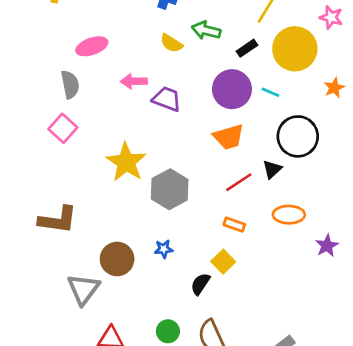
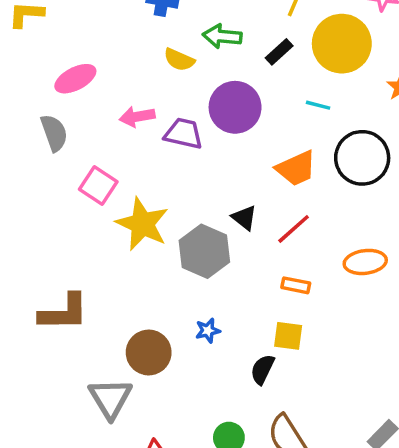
purple circle: (232, 89) -> (235, 107), moved
pink square: (63, 128) -> (98, 186), moved
orange trapezoid: (229, 137) -> (296, 168), moved
black triangle: (272, 169) -> (244, 218), moved, turned -30
yellow square: (223, 262) -> (288, 336), turned -30

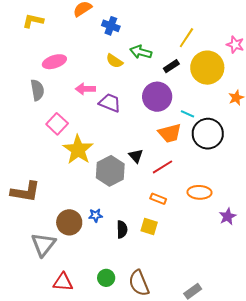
cyan line: (318, 105) -> (187, 114), moved
purple circle: (235, 107) -> (157, 97), moved
blue star: (208, 331) -> (96, 215), moved
black semicircle: (262, 369) -> (122, 229), moved, turned 144

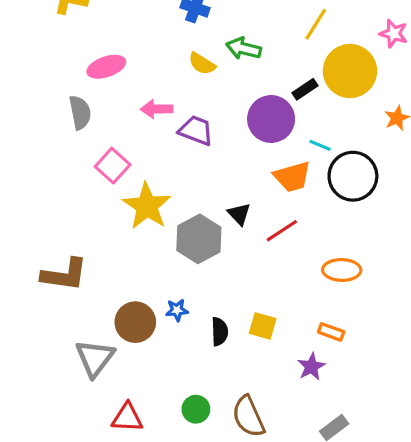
black rectangle: (171, 66) -> (305, 89), moved
orange rectangle: (158, 199) -> (331, 332), moved
purple star: (228, 216) -> (311, 367), moved

